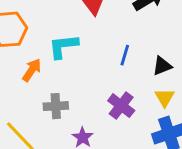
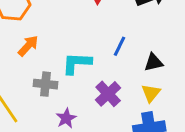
cyan L-shape: (63, 46) -> (77, 63), moved

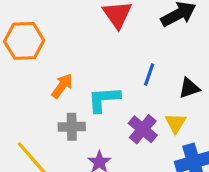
orange arrow: (28, 46) -> (62, 86), moved
yellow triangle: (151, 93) -> (176, 123), moved

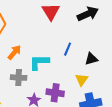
purple cross: (143, 129) -> (55, 93), moved, turned -36

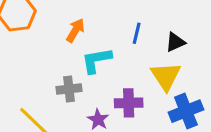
orange arrow: (14, 52) -> (75, 30), moved
yellow triangle: (82, 80) -> (166, 76), size x1.5

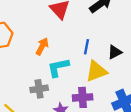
yellow triangle: (166, 76) -> (96, 71), moved, turned 45

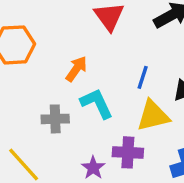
cyan L-shape: (58, 67) -> (97, 103), turned 70
gray cross: (39, 89) -> (55, 119), moved

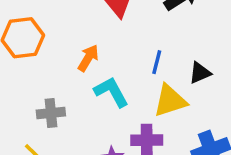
gray cross: (55, 119) -> (51, 113), moved

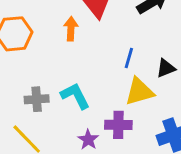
orange arrow: (88, 58) -> (71, 29), moved, turned -30
cyan L-shape: (111, 92) -> (75, 96), moved

